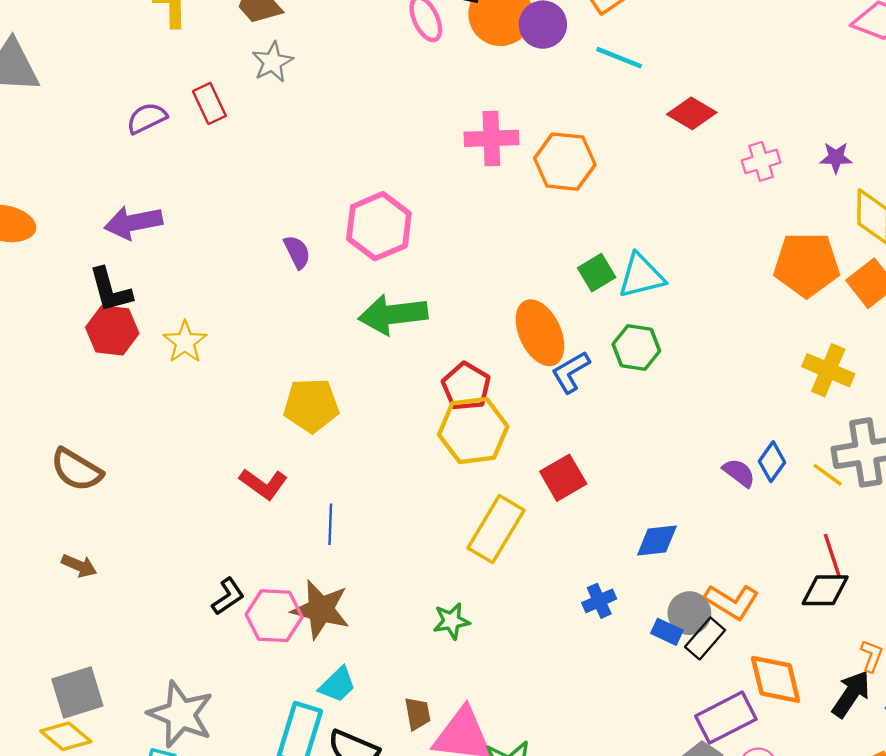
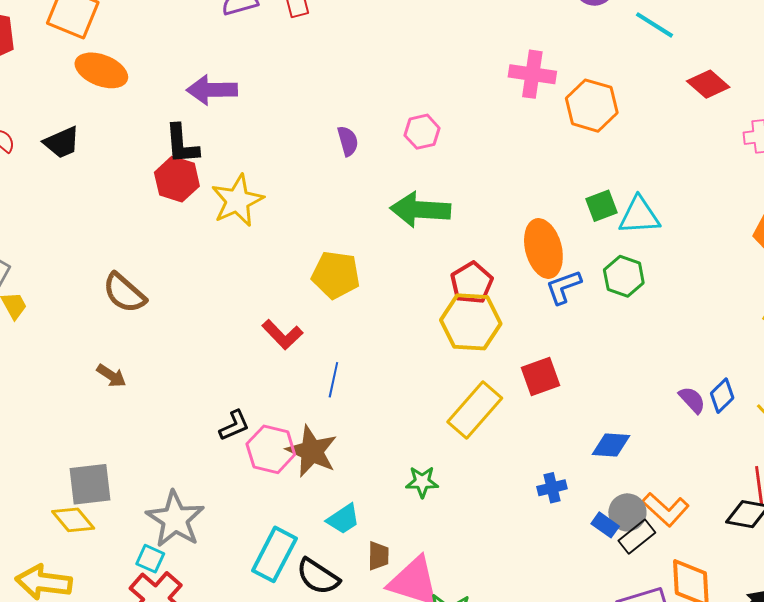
pink hexagon: (379, 226) -> (422, 132), size x0.6
yellow star: (185, 342) -> (237, 201), size x1.4
cyan trapezoid: (337, 685) -> (343, 519), moved

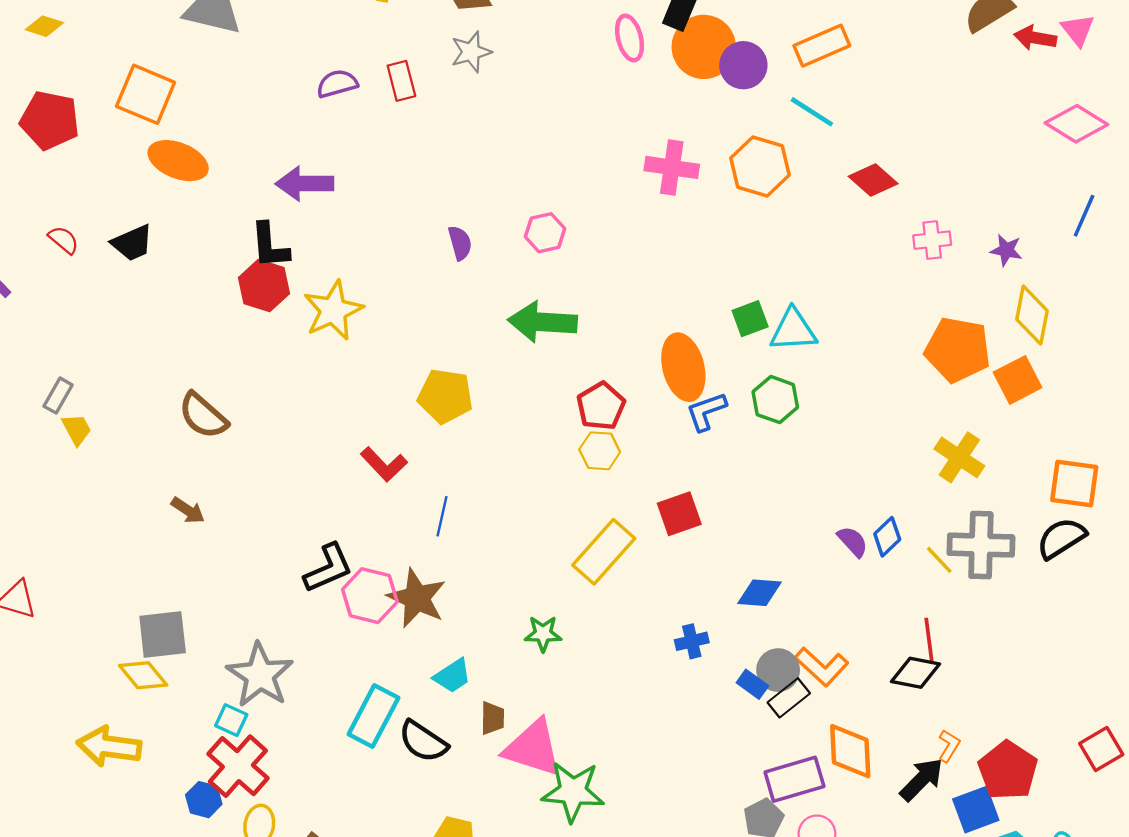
orange hexagon: (592, 106) -> (760, 167), moved
yellow hexagon: (471, 322) -> (600, 451), size x0.6
black L-shape: (234, 426) -> (328, 568), size x1.4

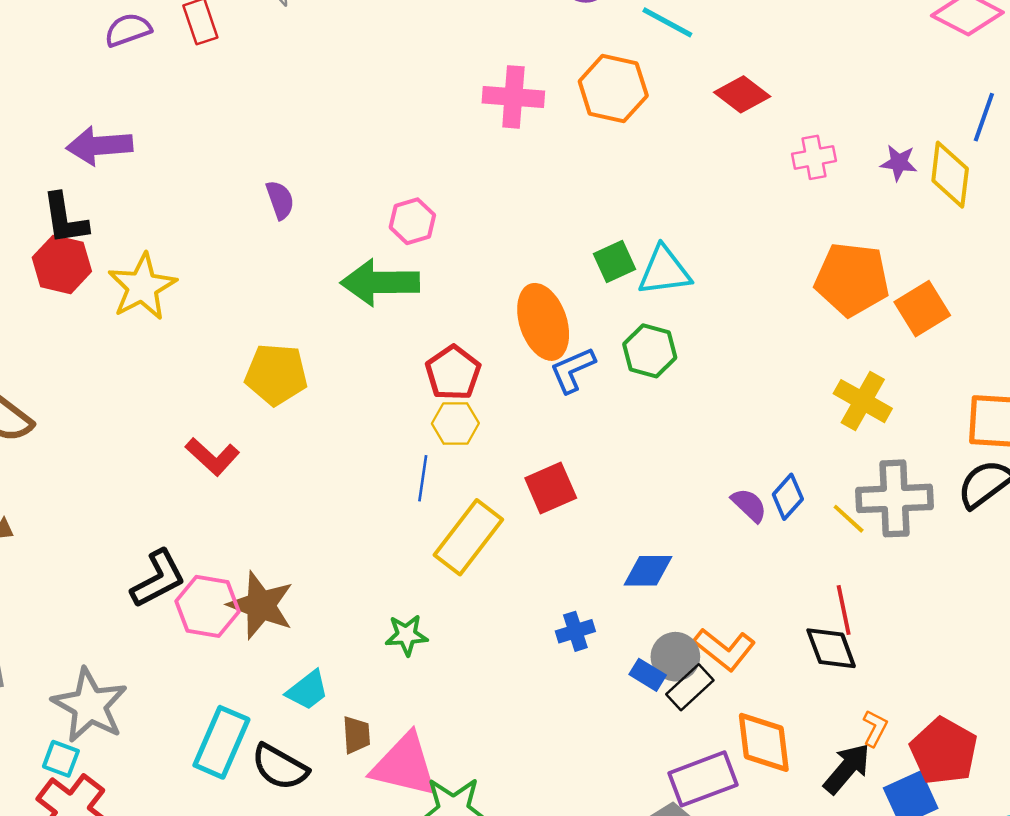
pink hexagon: (545, 233) -> (412, 221), moved
yellow diamond: (1032, 315) -> (950, 175), moved
blue line: (442, 516) -> (423, 478), moved
black diamond: (915, 673) -> (831, 648), turned 63

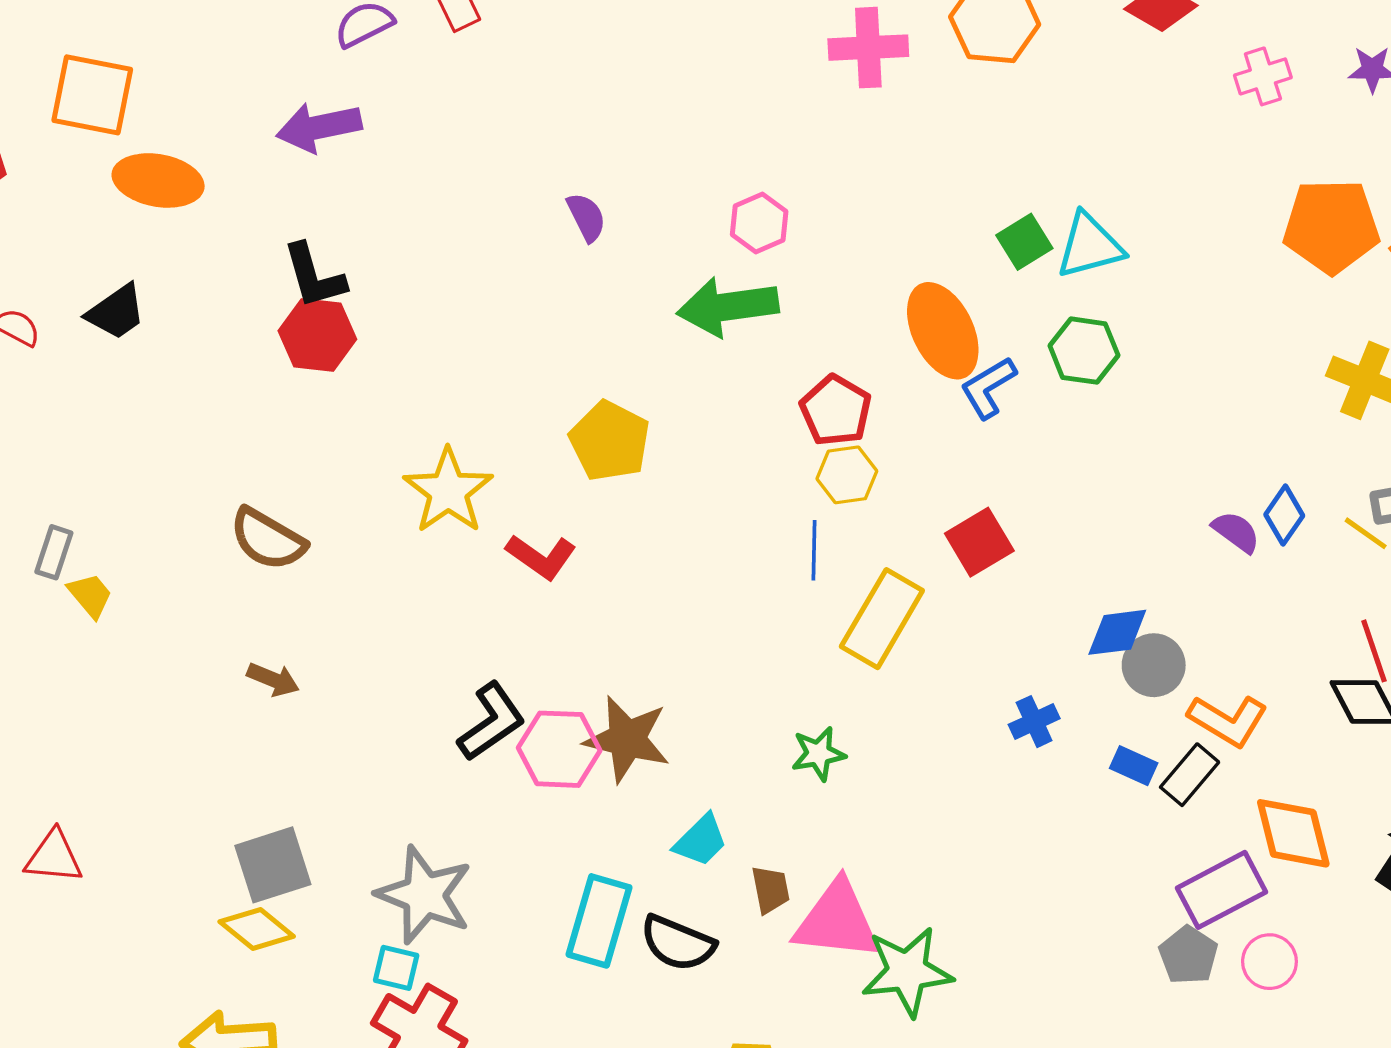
purple arrow: (99, 146) -> (319, 127), moved
yellow star: (142, 287) -> (448, 491), moved
yellow pentagon: (276, 374) -> (610, 441), turned 30
gray circle: (675, 657) -> (1154, 665), moved

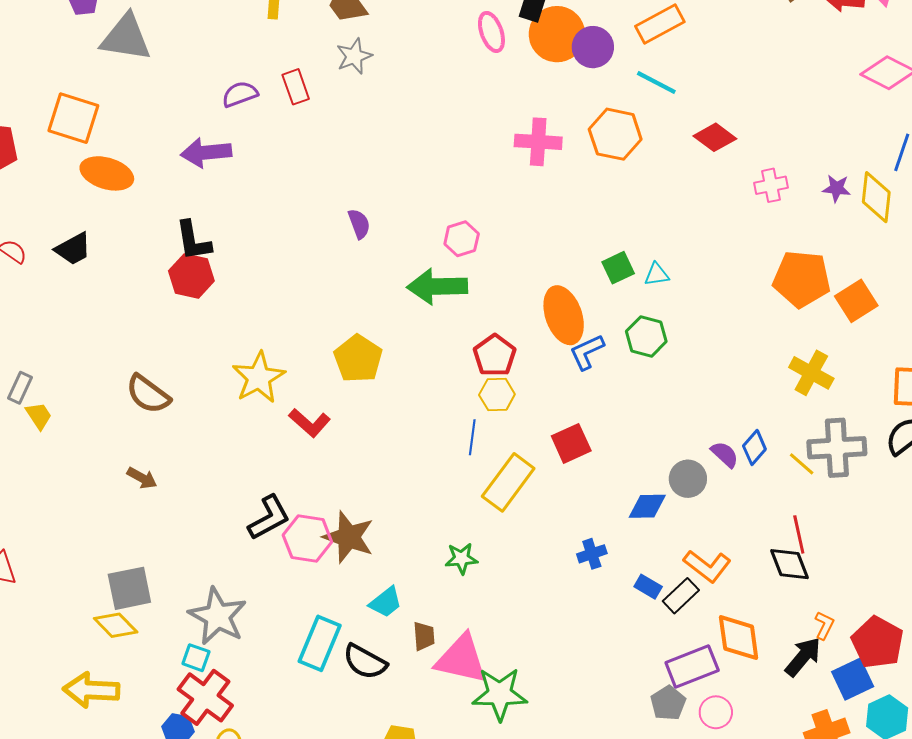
cyan triangle: (1090, 246) -> (657, 274), size x0.6
gray circle: (1154, 665) -> (688, 479), moved

